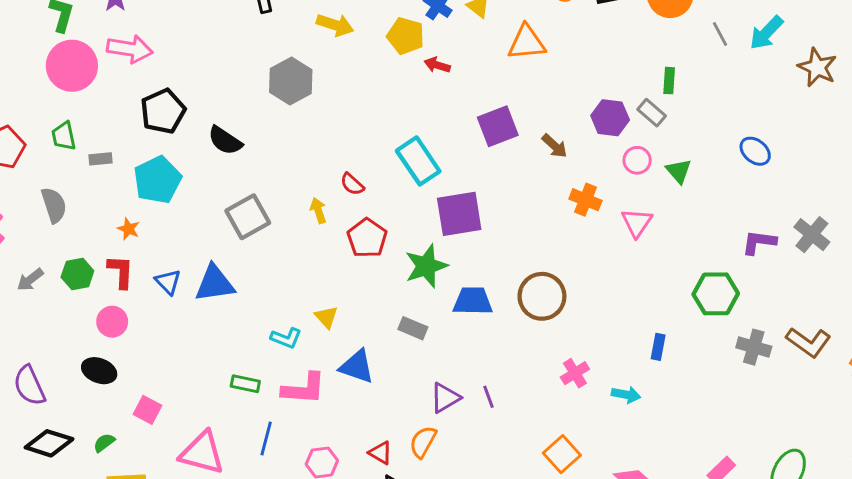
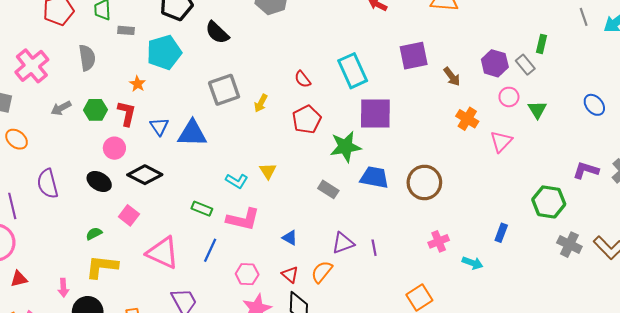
yellow arrow: (318, 210) -> (261, 103), moved, turned -144
blue triangle: (357, 367) -> (290, 238), moved, size x0.6
black diamond: (49, 443) -> (145, 175), moved

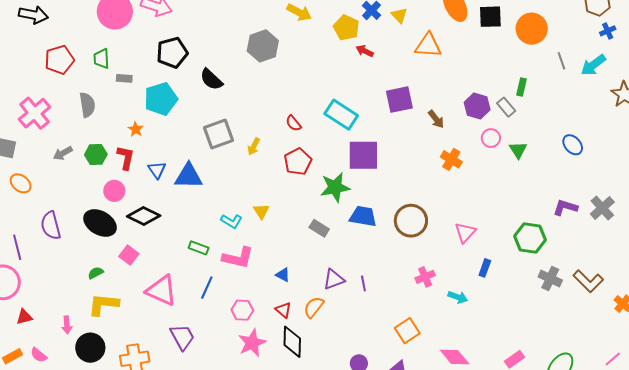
cyan rectangle: (353, 71) -> (341, 115), turned -32
pink triangle: (501, 141) -> (465, 232), moved
black ellipse: (99, 181) -> (100, 223), size x1.4

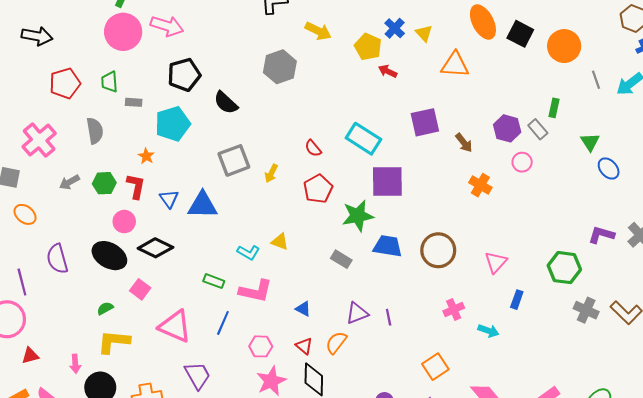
black square: (490, 17) -> (520, 34), turned 30
green triangle: (518, 150) -> (590, 142), moved
yellow triangle: (261, 211) -> (280, 242), turned -36

